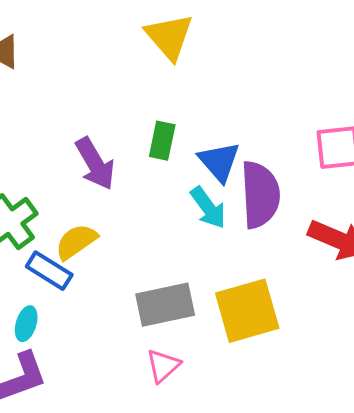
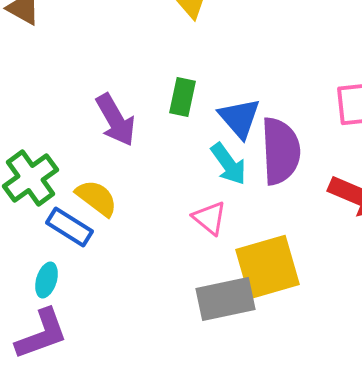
yellow semicircle: (76, 242) -> (97, 198), turned 72
gray rectangle: (165, 305) -> (226, 299), moved
pink triangle: (163, 366) -> (210, 218), moved, turned -39

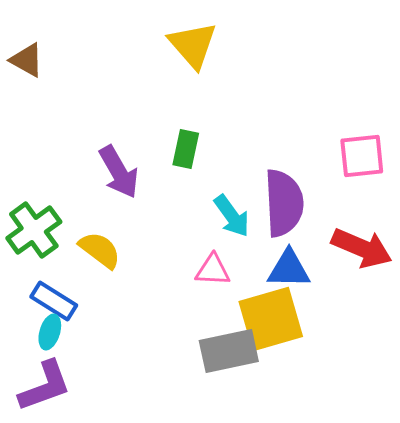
blue triangle: (240, 118) -> (289, 269), moved, turned -48
pink triangle: (210, 218) -> (213, 270), turned -36
blue rectangle: (70, 227) -> (54, 301), moved

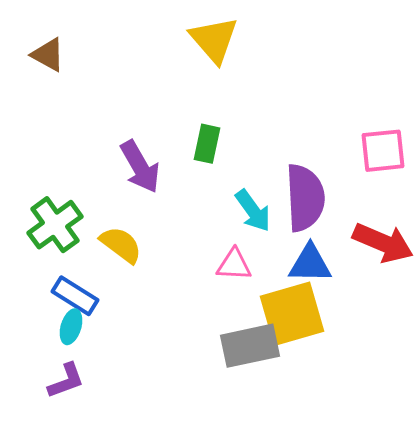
purple L-shape: (45, 386) -> (66, 381), size x0.7

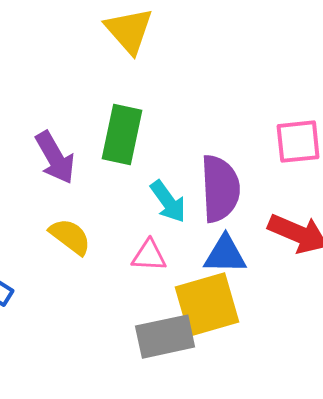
green rectangle: (207, 144) -> (122, 135), size x1.5
yellow semicircle: (121, 245) -> (70, 237), moved

